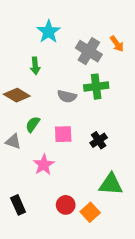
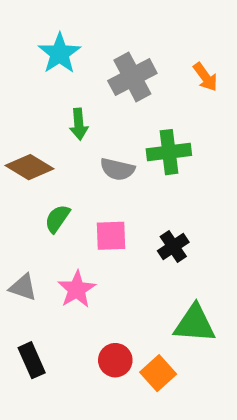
cyan star: (49, 32) -> (60, 53), moved
gray cross: (89, 51) -> (132, 77), moved, turned 30
green arrow: (35, 66) -> (79, 124), moved
gray triangle: (13, 141) -> (23, 287), moved

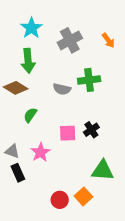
green arrow: (79, 124) -> (28, 61), moved, size x1.5
pink square: (111, 236) -> (68, 133), moved
black rectangle: (32, 360) -> (18, 173), moved
red circle: (115, 360) -> (60, 200), moved

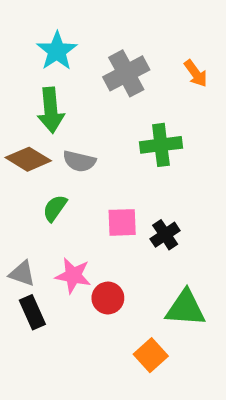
gray semicircle: (62, 89) -> (79, 161), moved
pink square: (68, 133) -> (122, 222), moved
pink star: (40, 152) -> (73, 276), turned -30
red circle: (60, 200) -> (108, 298), moved

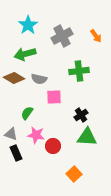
green arrow: (51, 110) -> (25, 54), turned 80
green semicircle: (55, 208) -> (27, 113), moved
pink square: (122, 222) -> (54, 97), moved
green triangle: (185, 308) -> (87, 137), moved

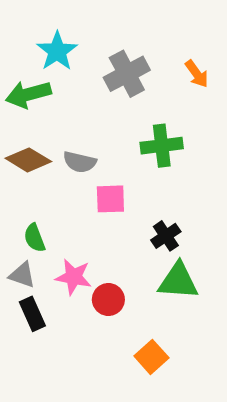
green arrow: (25, 54) -> (28, 94), moved
green semicircle: (27, 113) -> (34, 238), moved, turned -56

